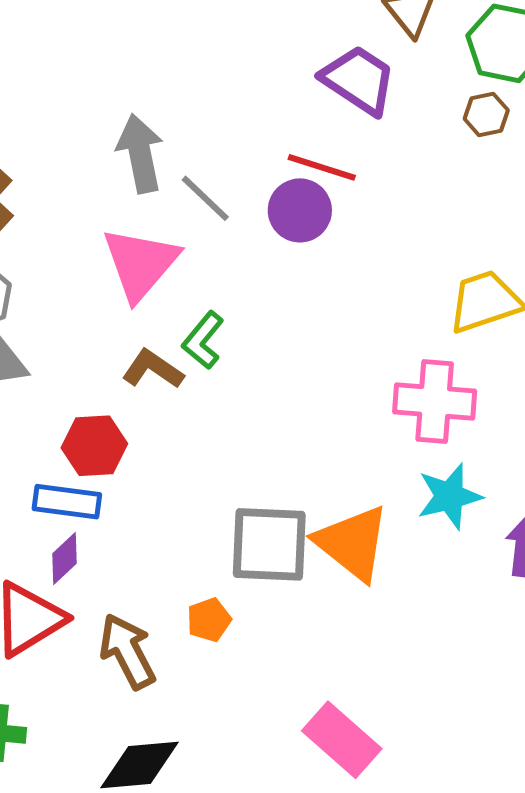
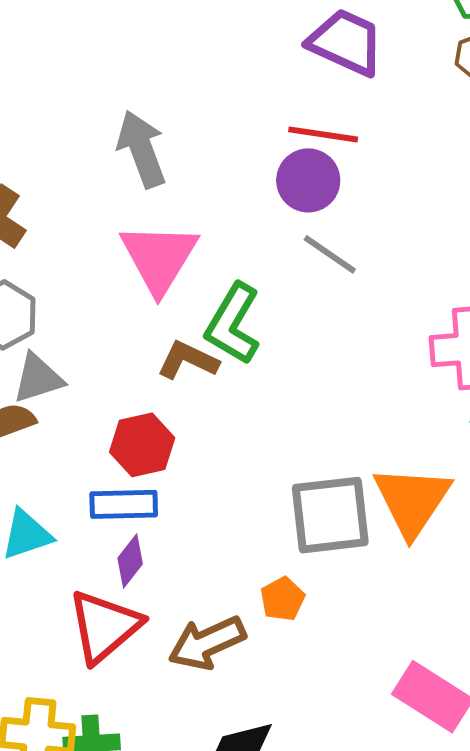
gray line: (205, 198) -> (330, 254), moved
green L-shape: (203, 340) -> (233, 324), size x1.4
orange triangle: (352, 543) -> (412, 501), turned 34
brown arrow: (127, 651) -> (207, 643), turned -78

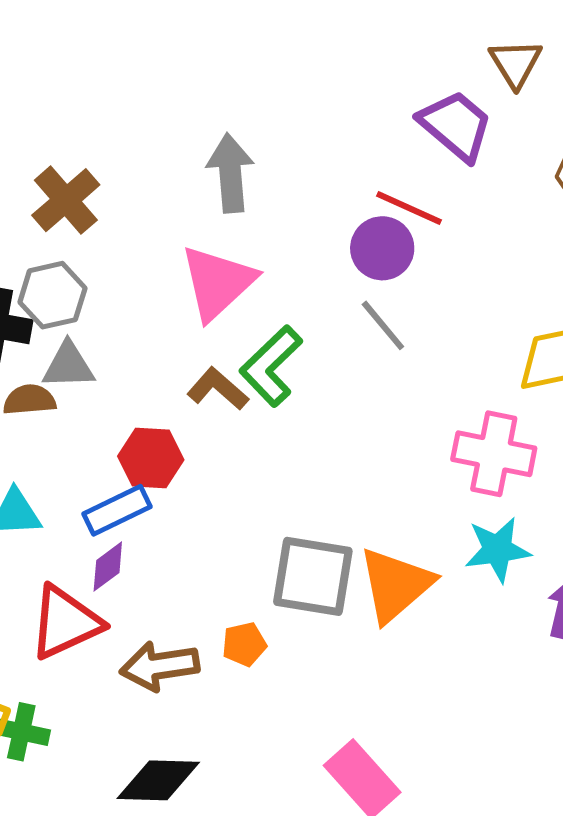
blue rectangle: (124, 504) -> (117, 510), turned -40

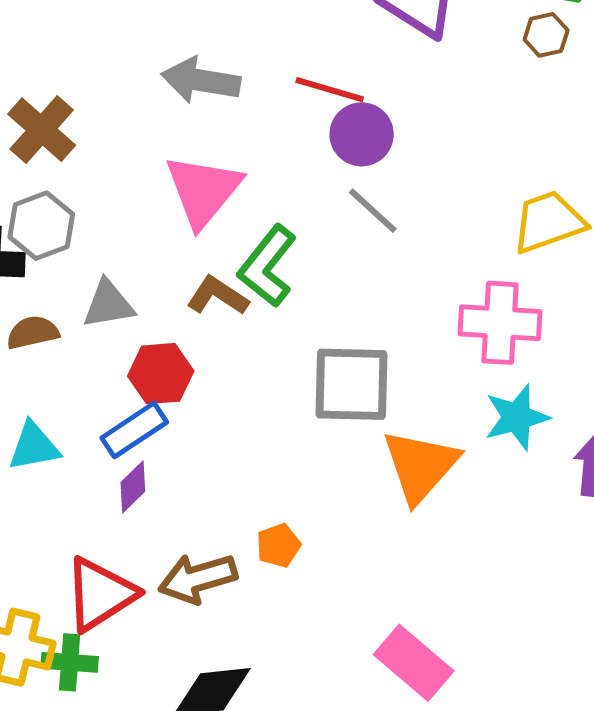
gray arrow: (230, 173) -> (201, 80), turned -68
red line: (409, 208) -> (330, 90), moved
gray triangle: (68, 366) -> (108, 304), moved
gray square: (313, 576) -> (351, 384), moved
red triangle: (65, 622) -> (100, 594), moved

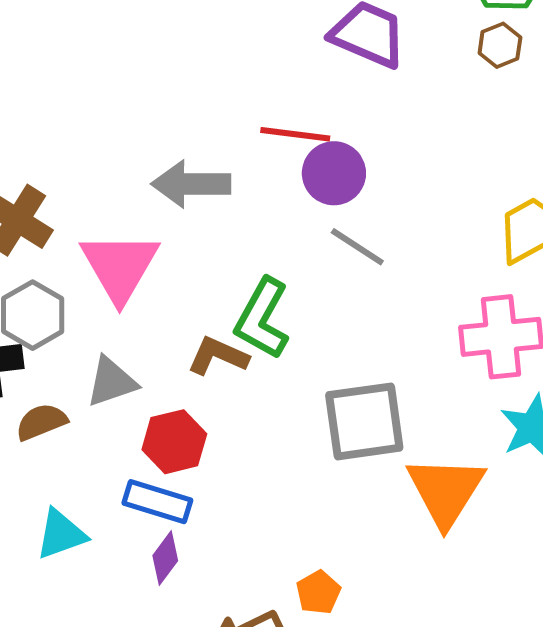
gray arrow: (201, 80) -> (191, 184), moved
pink triangle: (203, 190) -> (120, 267), moved
blue rectangle: (134, 430) -> (157, 502), turned 60

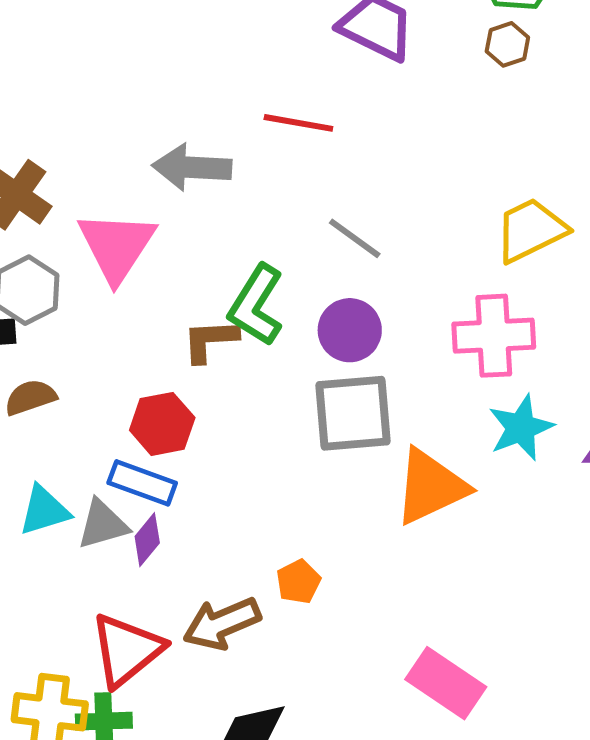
purple circle: (334, 173) -> (350, 330), moved
brown L-shape: (218, 356) -> (210, 340), turned -30
gray triangle: (111, 382) -> (103, 524), moved
orange triangle: (446, 491) -> (431, 487), turned 30

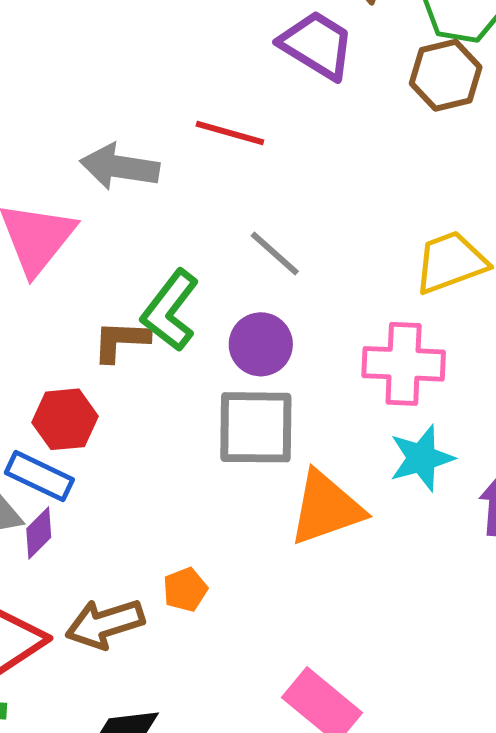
brown hexagon: (507, 44) -> (446, 75), size x1.6

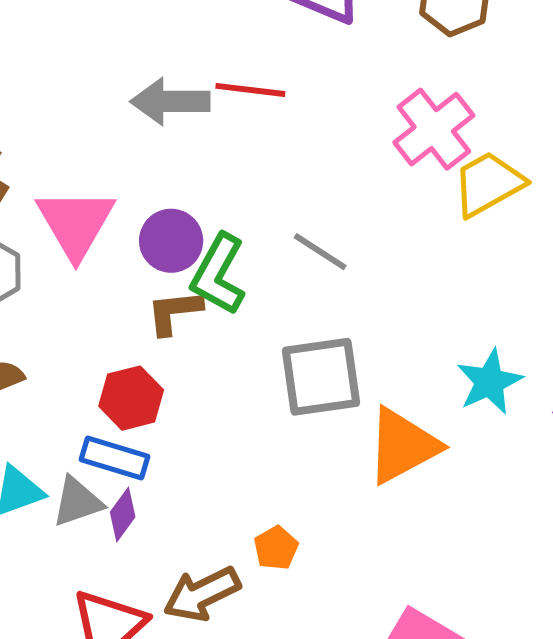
gray arrow: (120, 167) -> (170, 101), moved
gray line: (275, 253) -> (320, 252), moved
purple circle: (261, 344) -> (171, 241), moved
pink cross: (404, 364) -> (434, 129), moved, turned -32

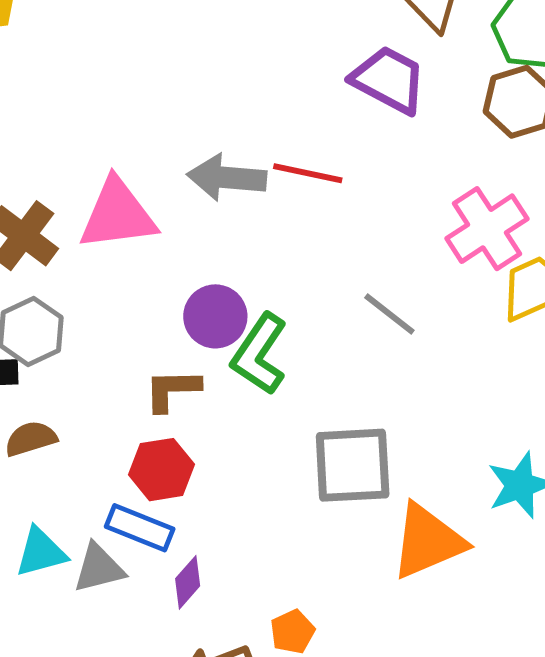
pink triangle: (76, 223) -> (118, 215), moved, turned 48
gray line: (320, 252) -> (389, 314), moved
brown L-shape: (174, 312) -> (172, 390), moved
purple diamond: (123, 514) -> (188, 582), moved

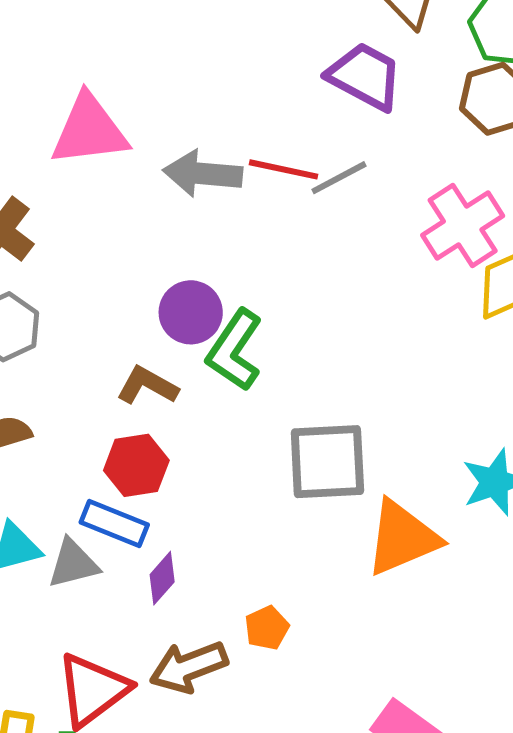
pink triangle: (118, 215) -> (89, 130), moved
gray line: (389, 314) -> (339, 178), moved, turned -66
brown L-shape: (172, 390) -> (147, 386), turned 30

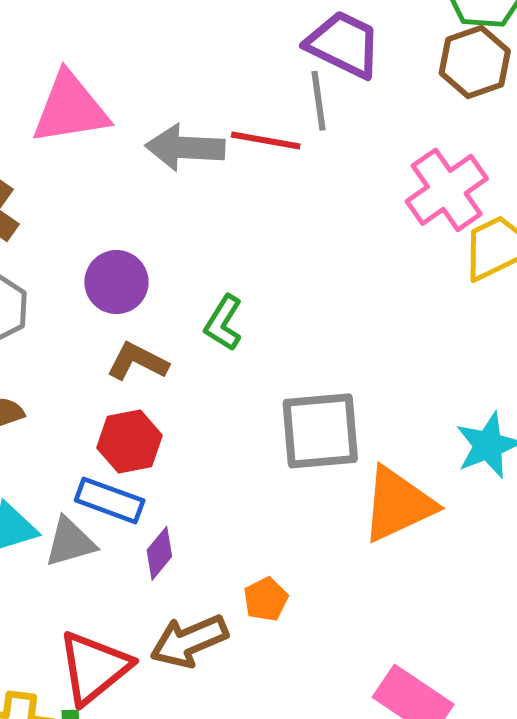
gray line: (339, 178) -> (318, 101), moved, turned -68
purple circle: (191, 312) -> (116, 282), moved
green L-shape: (235, 350) -> (223, 323), size x0.7

